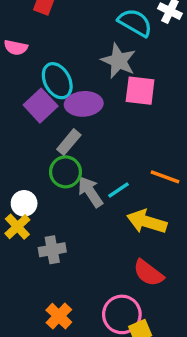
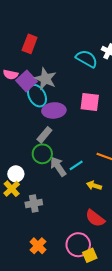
gray star: (119, 61) -> (45, 79), moved
purple square: (41, 106) -> (26, 81), moved
yellow arrow: (147, 222) -> (94, 186), size x0.6

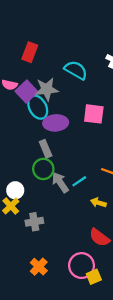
cyan semicircle: (87, 59) -> (76, 70), moved
gray star: (45, 79) -> (47, 89), turned -30
gray rectangle: (44, 135) -> (46, 149), turned -63

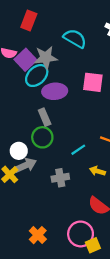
cyan ellipse: (38, 107) -> (37, 76), turned 75
gray arrow: (60, 182) -> (25, 165), moved, turned 100
white circle: (15, 190) -> (19, 151), moved
gray cross: (34, 222) -> (60, 178), moved

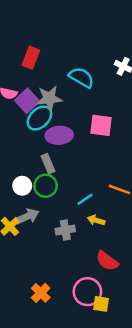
white circle: (19, 151) -> (22, 186), moved
yellow arrow: (97, 171) -> (96, 220), moved
yellow square: (93, 245) -> (101, 304), turned 32

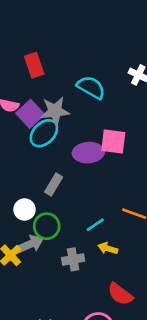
red rectangle: (31, 58) -> (34, 65), turned -40
purple ellipse: (59, 135) -> (88, 153), moved
gray rectangle: (48, 164) -> (54, 185), turned 54
green circle: (46, 186) -> (47, 226), moved

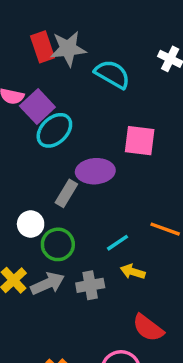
gray star: (55, 111) -> (68, 49), moved
purple ellipse: (88, 153) -> (95, 171), moved
gray arrow: (30, 244) -> (48, 284), moved

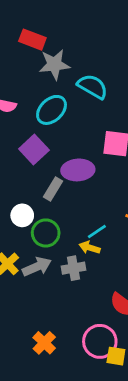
red rectangle: (43, 47) -> (32, 40), moved, turned -50
purple square: (37, 107) -> (34, 149), moved
cyan ellipse: (54, 130) -> (52, 110), moved
yellow arrow: (133, 272) -> (90, 248), moved

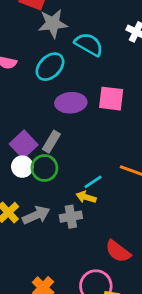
purple square: (34, 149) -> (24, 144), moved
purple ellipse: (78, 170) -> (71, 103), moved
green circle: (46, 233) -> (44, 168), moved

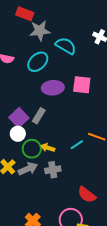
green circle: (44, 168) -> (32, 149), moved
cyan line: (93, 182) -> (77, 145), moved
yellow arrow: (86, 197) -> (48, 148), moved

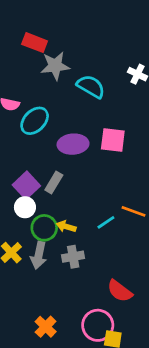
cyan ellipse: (38, 62) -> (35, 121), moved
gray arrow: (28, 169) -> (39, 255), turned 126

